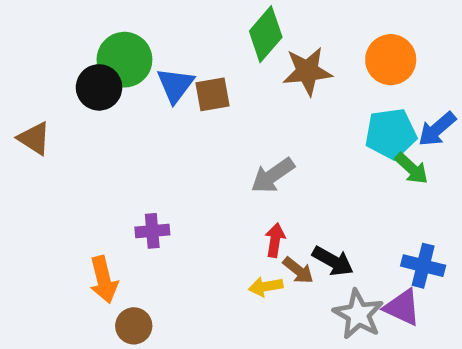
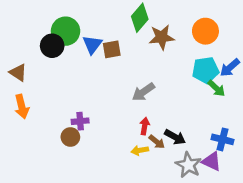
orange arrow: (104, 280) -> (22, 107), moved
brown circle: (134, 326) -> (70, 137), moved

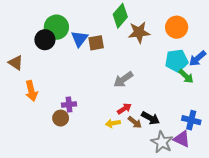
orange arrow: (22, 107) -> (31, 91), moved
red arrow: (145, 126) -> (124, 109), turned 48
yellow arrow: (140, 150) -> (113, 123), moved

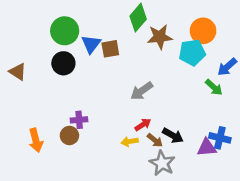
black circle: (45, 40) -> (63, 63), moved
cyan pentagon: (177, 61) -> (192, 52), moved
orange arrow: (31, 91) -> (36, 140), moved
purple triangle: (182, 139) -> (207, 148), moved, turned -30
gray star: (162, 142) -> (162, 163), moved

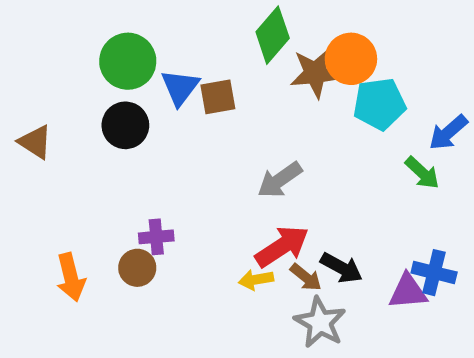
orange circle: (203, 31) -> (351, 59), moved
red arrow: (143, 125) -> (282, 246), size x1.6

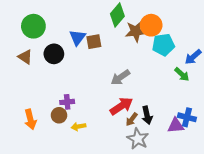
green circle: (128, 61) -> (33, 26), moved
brown triangle: (35, 142) -> (25, 57), moved
black arrow: (341, 268) -> (147, 115), turned 48
brown arrow: (306, 277) -> (132, 119), turned 88
yellow arrow: (256, 280) -> (78, 127), moved

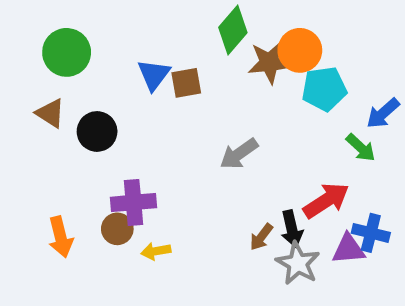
black circle: (54, 54) -> (97, 131), moved
purple cross: (67, 102) -> (134, 202), size x1.5
red arrow: (121, 106) -> (326, 200), moved
gray star: (138, 139) -> (298, 263), moved

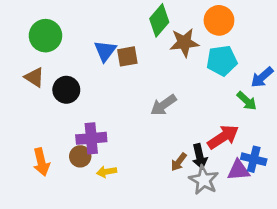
orange circle: (300, 50) -> (219, 20), moved

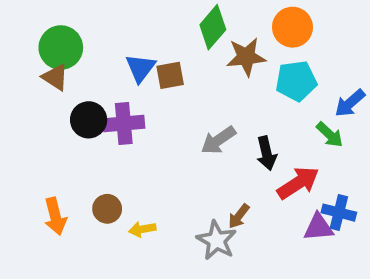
brown triangle: (34, 77) -> (55, 77), moved
purple cross: (91, 138) -> (124, 124), moved
black arrow: (200, 156) -> (267, 153), moved
gray star: (204, 180) -> (216, 240), moved

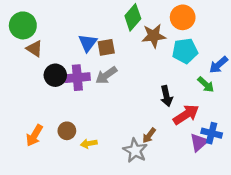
green circle: (61, 48) -> (23, 25), moved
gray arrow: (218, 140) -> (106, 75), moved
orange arrow: (55, 216) -> (34, 135), turned 45
purple triangle: (318, 227) -> (199, 142), turned -36

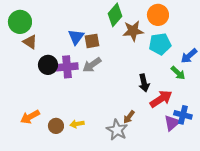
brown circle: (67, 131) -> (56, 126), moved
orange arrow: (34, 135) -> (30, 117), turned 30

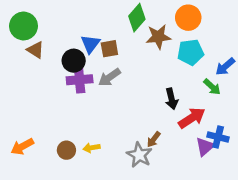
black circle: (48, 65) -> (74, 61), moved
orange arrow: (30, 117) -> (22, 147), moved

